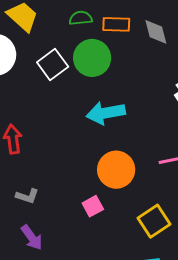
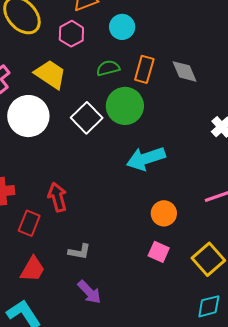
orange rectangle: (116, 24) -> (144, 69), turned -68
orange circle: (116, 170) -> (164, 213), size x0.7
pink square: (93, 206) -> (159, 252), moved, turned -30

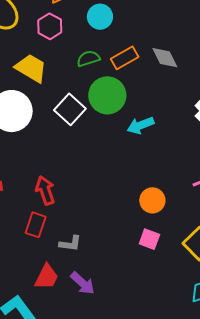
orange rectangle: (144, 69) -> (125, 58), turned 48
cyan arrow: (146, 159) -> (141, 125), moved, size x0.7
red rectangle: (29, 223) -> (36, 225), moved
red trapezoid: (33, 269) -> (46, 277), moved

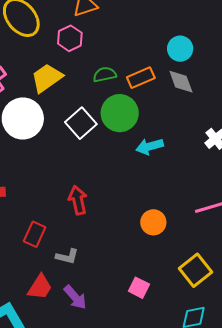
cyan circle: (100, 17) -> (180, 49), moved
yellow trapezoid: (31, 68) -> (47, 78), turned -72
red arrow: (45, 190) -> (78, 200), moved
pink square: (149, 239) -> (139, 288), moved

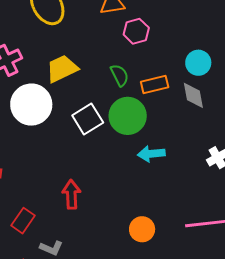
pink hexagon: (70, 38) -> (136, 31), moved
green semicircle: (105, 74) -> (120, 75), turned 65

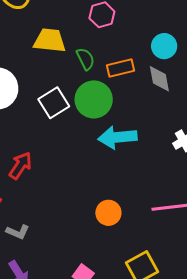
yellow trapezoid: (62, 69) -> (50, 41), moved, turned 32
cyan arrow: (151, 154) -> (117, 137), size x1.4
red arrow: (71, 194) -> (20, 166), moved, turned 36

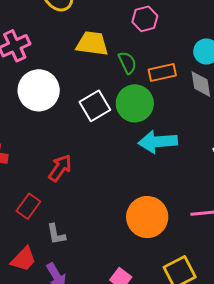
orange circle: (108, 213) -> (147, 217), size x1.6
gray L-shape: (18, 232) -> (56, 234), turned 55

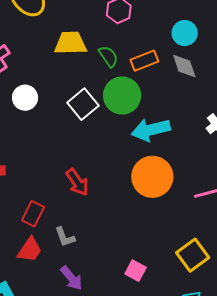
white circle: (39, 90) -> (25, 98), size x0.6
red arrow: (60, 168) -> (77, 182), moved, turned 120
orange circle: (147, 217) -> (152, 177), moved
red trapezoid: (24, 259) -> (30, 250), moved

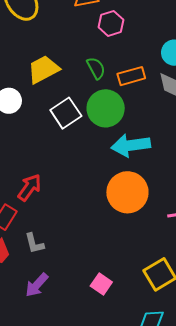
yellow trapezoid: (70, 43) -> (43, 69), moved, turned -32
red arrow: (77, 182) -> (29, 188), moved, turned -116
purple arrow: (71, 278) -> (37, 285), turned 76

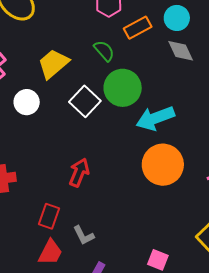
orange rectangle: (131, 76) -> (138, 28), moved
red arrow: (29, 188) -> (79, 172), moved

